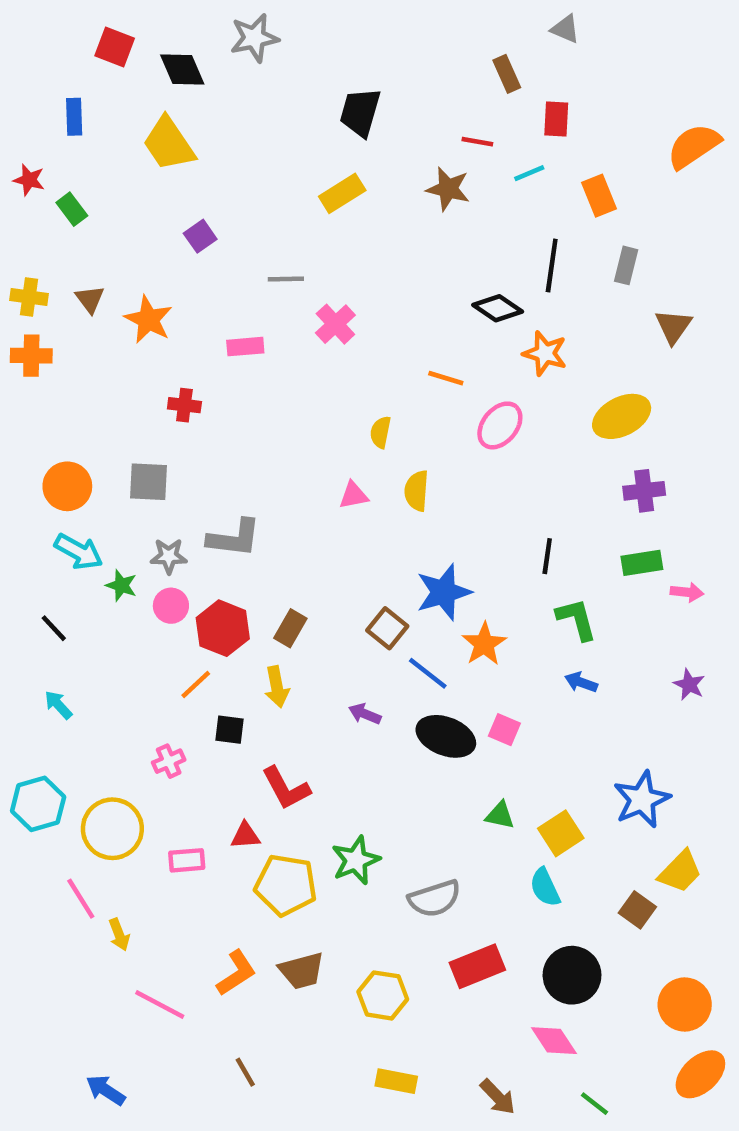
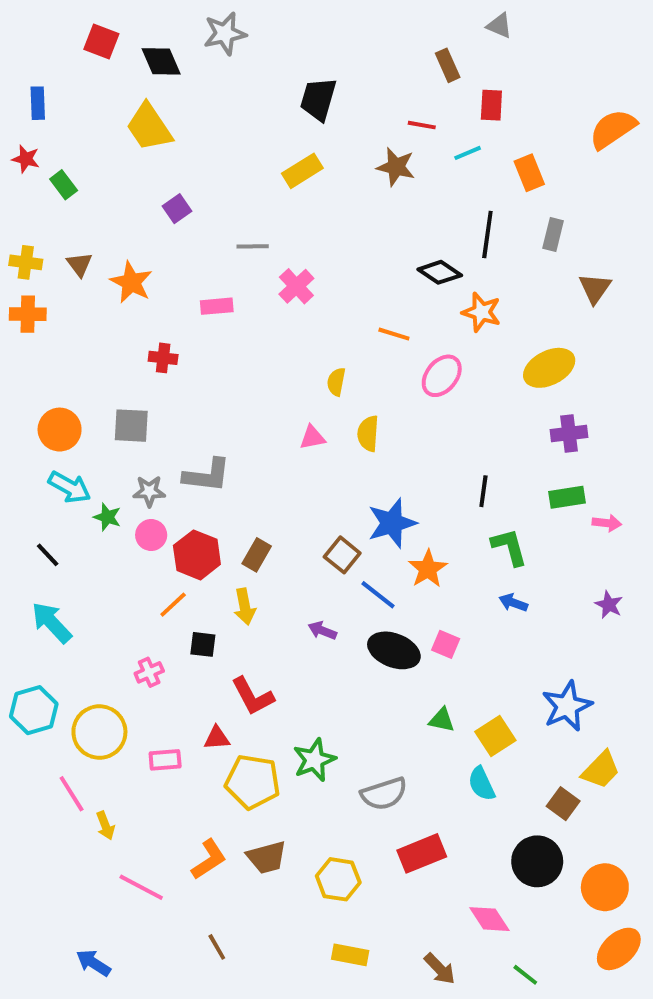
blue rectangle: (74, 117) -> (38, 103), moved
cyan arrow: (58, 705) -> (52, 623), size x1.6
black circle: (572, 975) -> (537, 861), moved

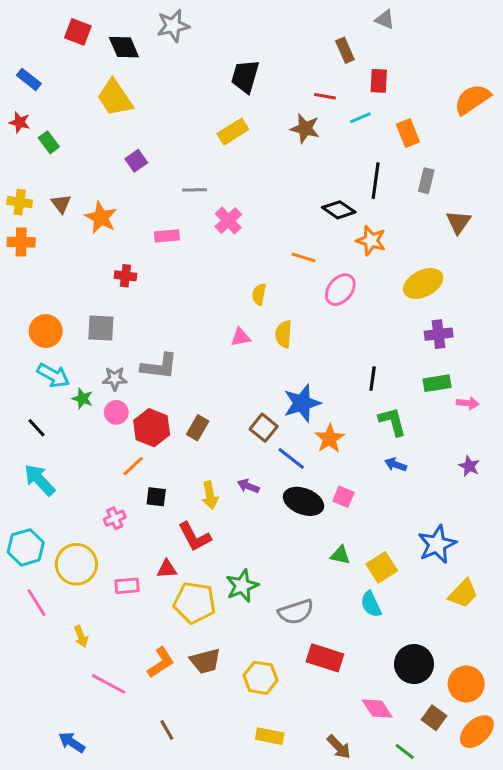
blue rectangle: (38, 103) -> (29, 79), turned -50
yellow arrow: (245, 607) -> (210, 495), moved
pink line: (72, 794) -> (36, 603), moved
brown square: (563, 804) -> (434, 718), moved
red rectangle: (422, 853) -> (325, 658), turned 40

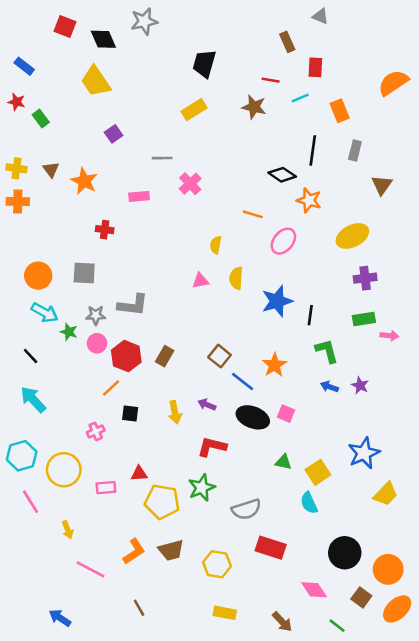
blue star: (302, 403) -> (277, 301), moved
purple star: (469, 466) -> (360, 385), moved
red L-shape: (195, 537) -> (212, 447), moved, turned 132

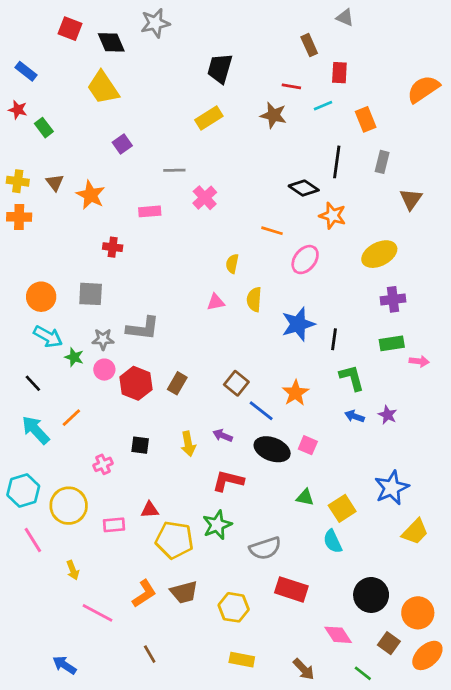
orange line: (111, 388) -> (71, 418), moved

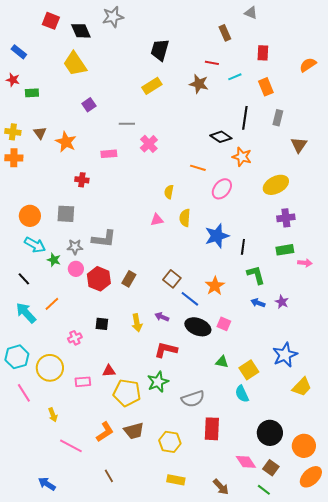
red rectangle: (339, 73) -> (263, 53), moved
orange semicircle: (423, 89) -> (308, 65), size x0.7
green rectangle: (44, 128) -> (32, 93), turned -56
red rectangle: (291, 589) -> (212, 429), turned 75
brown square: (389, 643) -> (271, 468), moved

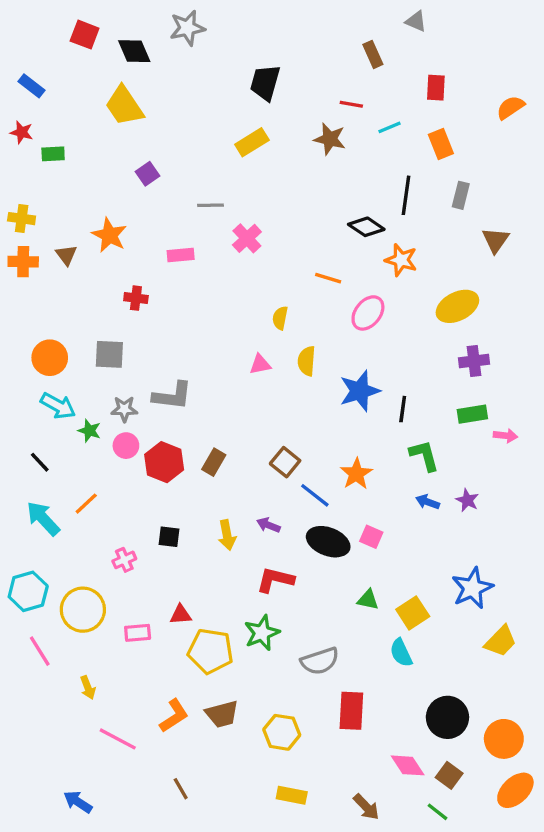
brown triangle: (40, 133) -> (66, 255), moved

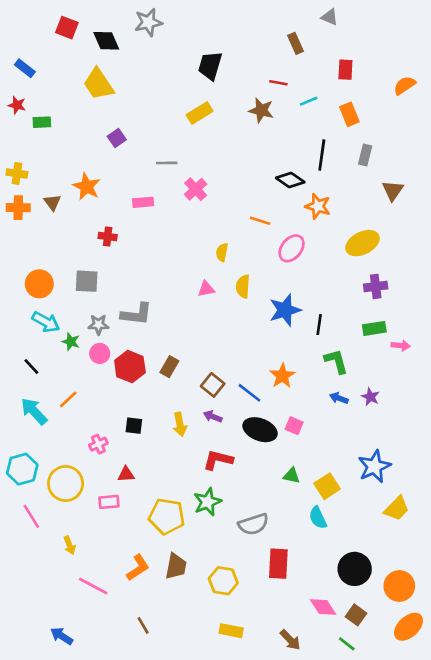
brown square: (285, 462) -> (213, 385), moved
red triangle: (181, 615) -> (126, 474), moved
brown trapezoid: (222, 714) -> (176, 566), turned -64

